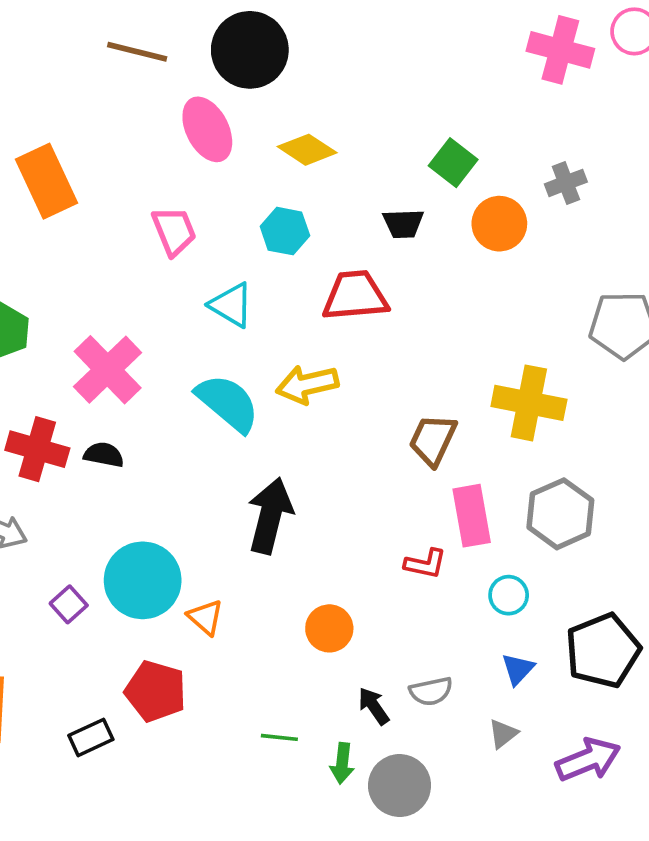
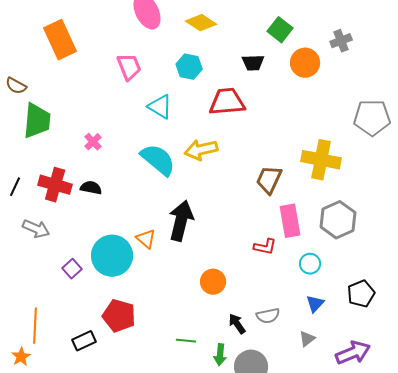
pink cross: (108, 370) -> (93, 142), size x0.5
orange triangle: (205, 617) -> (146, 239), moved
black pentagon: (603, 651) -> (361, 294), size x0.7

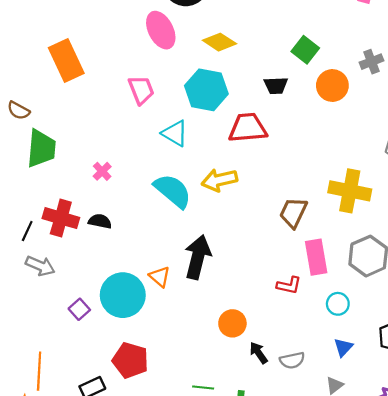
cyan hexagon: (189, 67) -> (206, 90), size x1.5
black line: (15, 187) -> (27, 231), moved
black arrow: (237, 324) -> (259, 353), moved

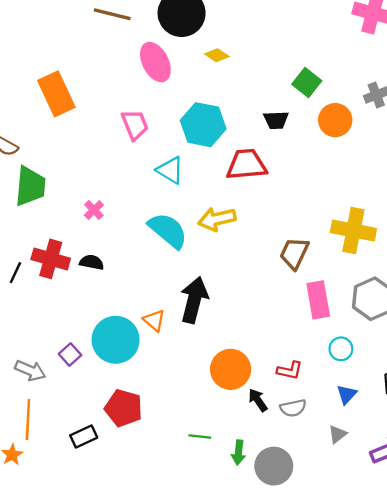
yellow diamond: (219, 42) -> (217, 55), moved, size x0.7
gray arrow: (40, 266) -> (30, 370), moved
red L-shape: (289, 285) -> (290, 370), moved
orange circle: (232, 323) -> (231, 369), size x1.4

